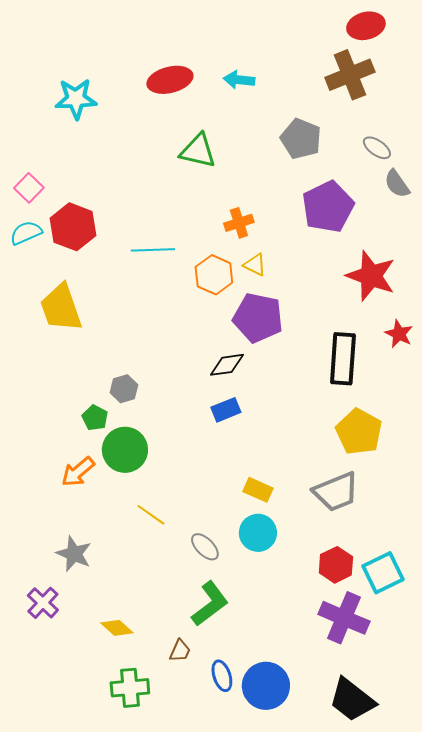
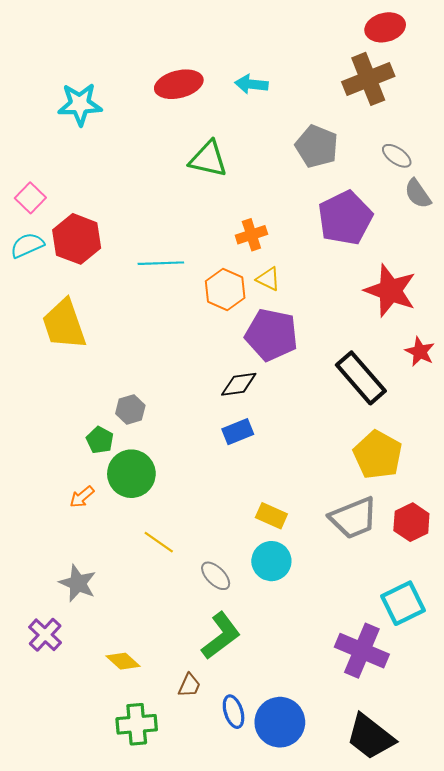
black rectangle: (343, 359) -> (361, 378), turned -45
orange arrow: (78, 472) -> (82, 497), size x0.7
red hexagon: (336, 565) -> (411, 522), moved

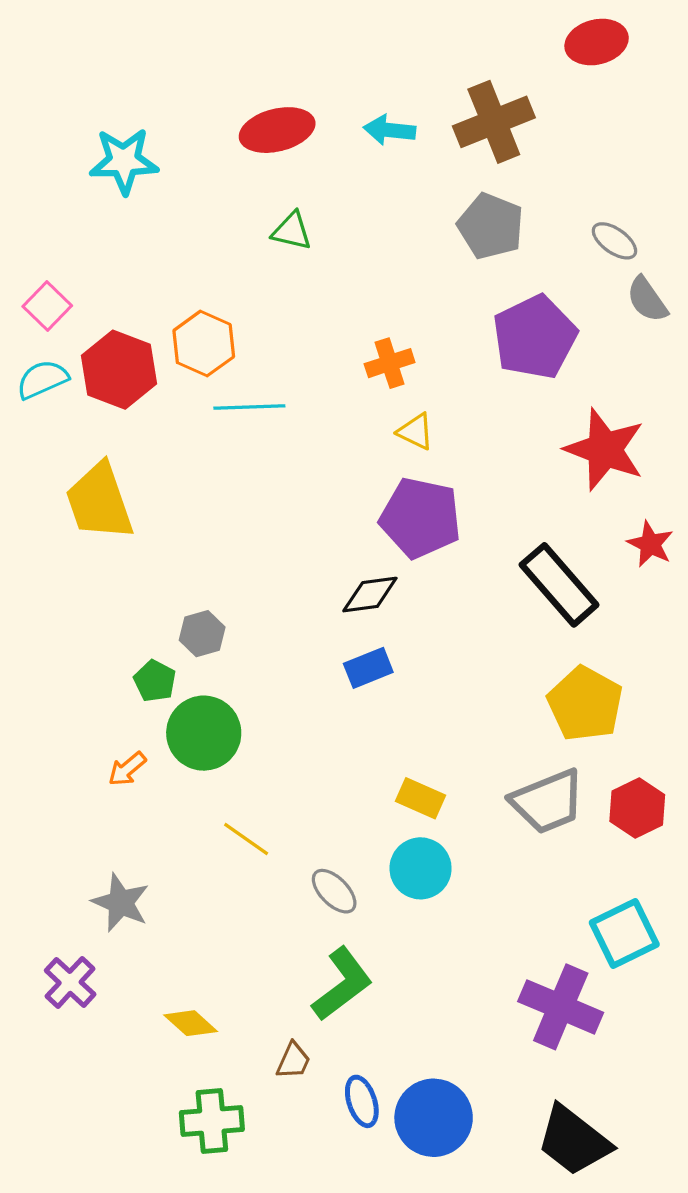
brown cross: (368, 79) -> (494, 122), moved
green triangle: (208, 159) -> (292, 231), moved, size x0.7
orange hexagon: (225, 289) -> (204, 344), moved

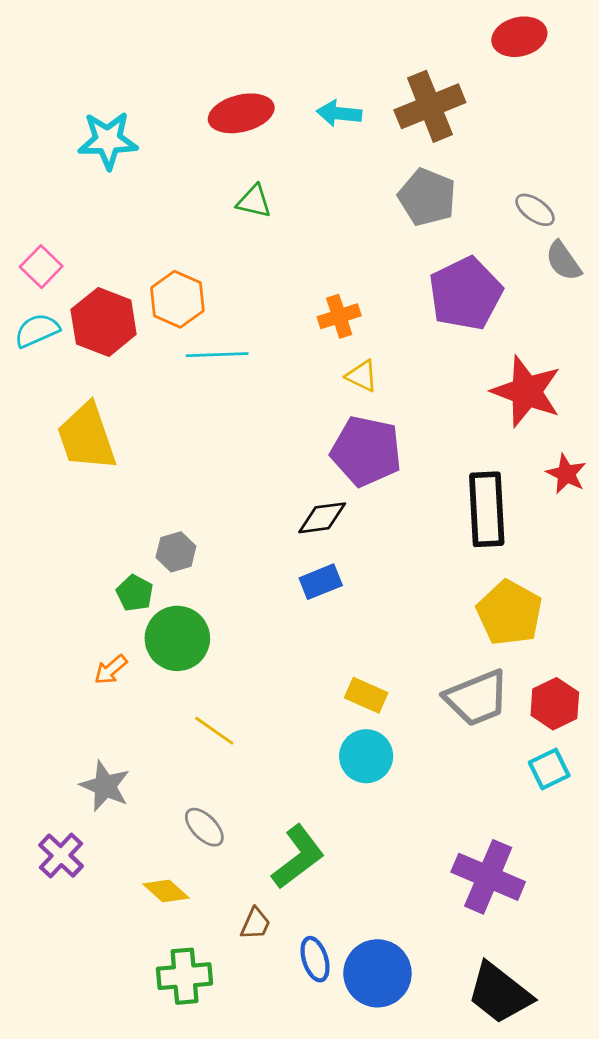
black rectangle: (559, 585) -> (487, 509), turned 38
gray ellipse: (334, 891) -> (204, 827), moved
cyan square: (624, 934) -> (549, 769), moved, size x0.7

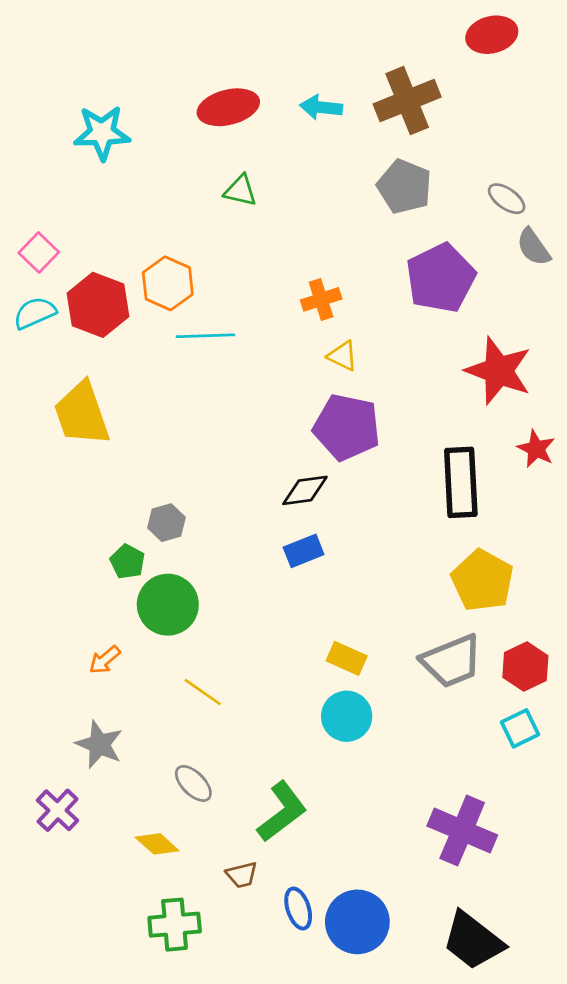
orange arrow: (111, 670) -> (105, 660), moved
brown trapezoid: (255, 924) -> (242, 875), turned 52

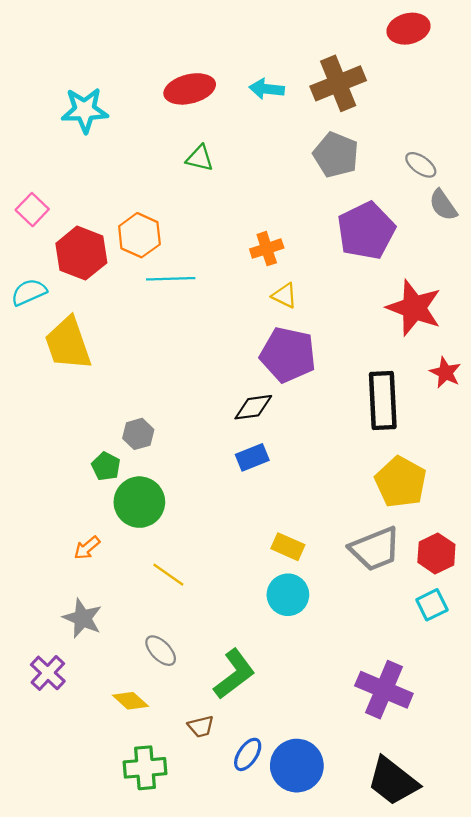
cyan semicircle: (35, 313) -> (29, 292), moved
blue ellipse: (298, 908) -> (248, 754), turned 52

